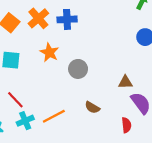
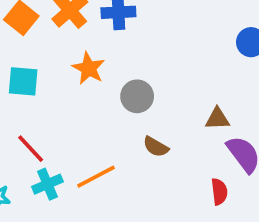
brown semicircle: (92, 107) -> (156, 147), moved

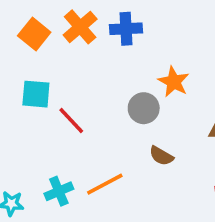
orange star: (89, 68) -> (174, 82), moved
red line: (31, 149) -> (71, 121), moved

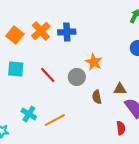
red line: (71, 121) -> (48, 75), moved
brown semicircle: (161, 156) -> (97, 97), moved, turned 48
cyan cross: (59, 191) -> (29, 114), moved, turned -35

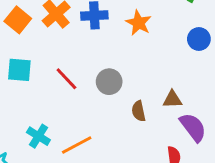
orange star: (94, 62) -> (139, 23), moved

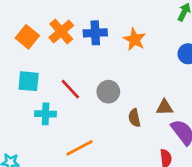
cyan cross: (38, 136) -> (46, 114), moved, turned -30

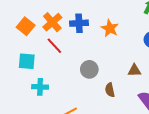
red line: (70, 89) -> (54, 46), moved
brown triangle: (165, 107) -> (134, 70), moved

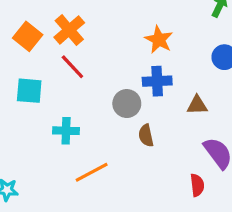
blue cross: (79, 23) -> (157, 81), moved
cyan cross: (40, 87) -> (66, 131), moved
brown semicircle: (110, 90) -> (146, 136), moved

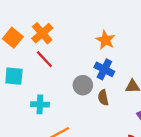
blue cross: (157, 81) -> (104, 69), turned 30
brown semicircle: (146, 136) -> (103, 98), moved

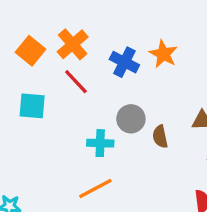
blue cross: (104, 69) -> (124, 62), moved
cyan cross: (40, 104) -> (100, 143), moved

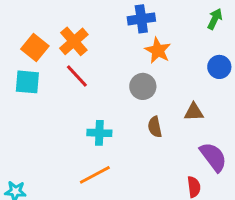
blue cross: (124, 62) -> (141, 19), moved, turned -35
cyan square: (32, 106) -> (27, 82), moved
gray circle: (131, 119) -> (143, 86), moved

